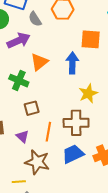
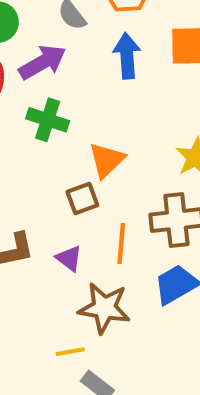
orange triangle: (39, 62) -> (107, 160), moved
blue arrow: (72, 63) -> (127, 56), moved
green cross: (19, 81) -> (48, 120), moved

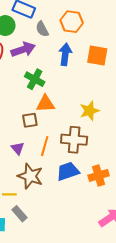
green cross: (48, 120) -> (35, 79), moved
orange triangle: (107, 160) -> (45, 104), turned 30

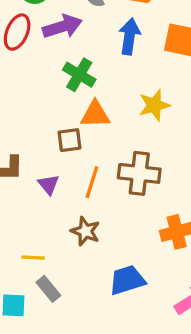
yellow star: (89, 111) -> (154, 105), moved
blue trapezoid: (68, 171) -> (127, 280), moved
brown star: (30, 176) -> (85, 231), moved, size x0.7

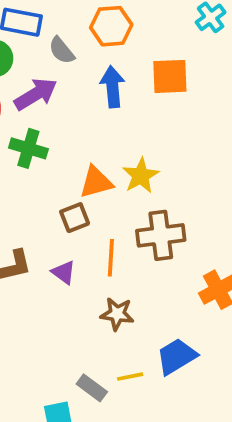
green cross: (79, 75) -> (28, 148), moved
yellow star: (154, 105) -> (141, 176), moved
yellow line: (33, 258) -> (130, 377), moved

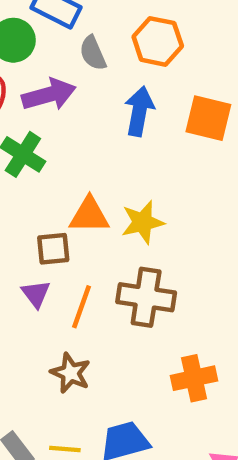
purple triangle: (64, 272) -> (36, 294), moved

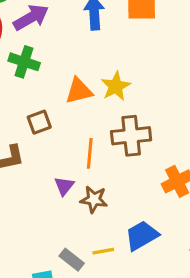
brown square: (53, 249) -> (39, 122), moved
purple triangle: (36, 294) -> (64, 186), moved, turned 30

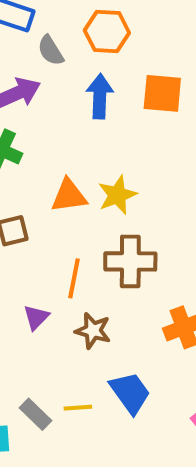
brown star: (94, 199) -> (93, 331), moved
blue trapezoid: (142, 236) -> (130, 393), turned 78

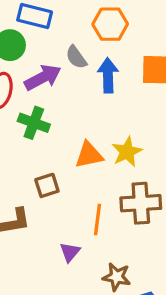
gray semicircle: (51, 50) -> (76, 57), moved
brown star: (93, 331) -> (117, 277), moved

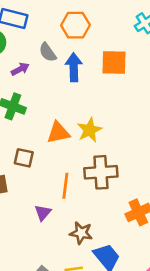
purple arrow: (43, 77) -> (20, 69), size x0.6
brown square: (47, 185) -> (24, 158), turned 30

